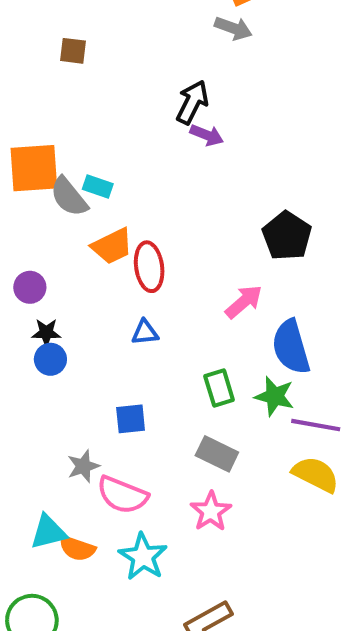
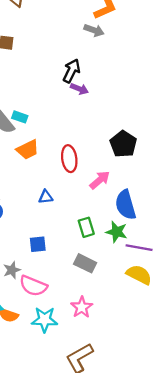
red ellipse: (149, 267) -> (69, 159), moved
pink star: (211, 511) -> (82, 307), moved
cyan star: (143, 557) -> (45, 320), turned -30

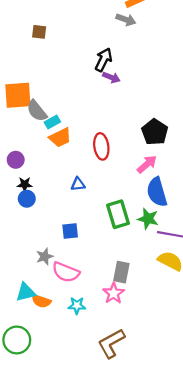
cyan rectangle: (20, 117) -> (52, 122), moved, turned -48
pink arrow: (100, 180) -> (147, 164), moved
green rectangle: (86, 227) -> (118, 214), size x1.4
gray rectangle: (85, 263) -> (121, 272), moved, turned 75
cyan star: (45, 320) -> (77, 306), size x0.7

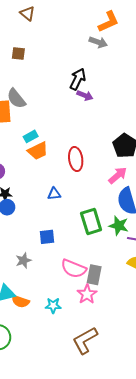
gray semicircle: (37, 111) -> (16, 99), moved
pink semicircle: (66, 272) -> (74, 269), moved

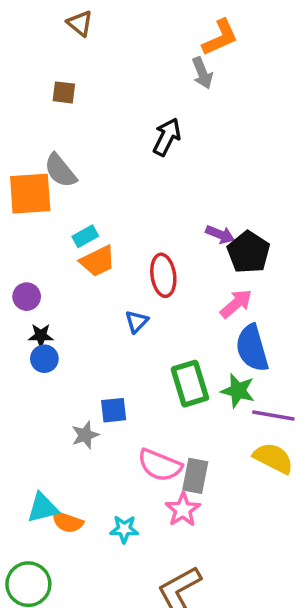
gray arrow: (98, 42) -> (202, 73), turned 48
purple arrow: (85, 95) -> (220, 234), moved
blue triangle: (54, 194) -> (137, 321), moved, turned -40
gray star: (23, 260) -> (85, 435), moved

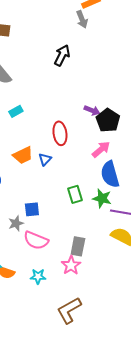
orange trapezoid: (98, 261) -> (23, 155), moved
green rectangle: (190, 384) -> (75, 194), size x0.7
pink semicircle: (160, 465) -> (36, 240), moved

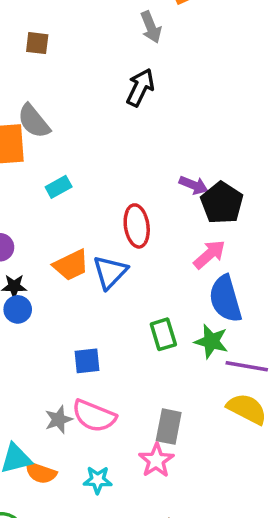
gray arrow: (82, 19) -> (151, 27), moved
blue triangle: (45, 159) -> (110, 272), size x1.5
gray star: (16, 223) -> (59, 420), moved

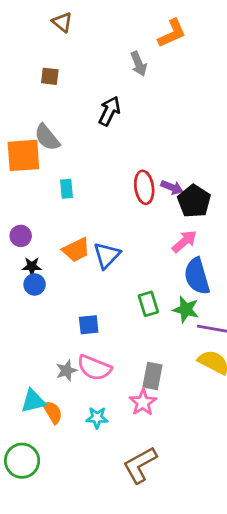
black arrow: (140, 87) -> (109, 111), moved
cyan rectangle: (59, 187) -> (66, 189), turned -66
red ellipse: (137, 226) -> (144, 187), moved
orange semicircle: (41, 473) -> (53, 412), turned -140

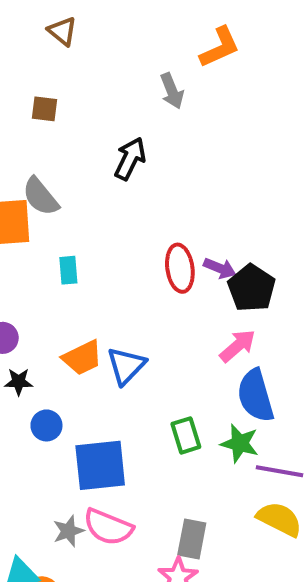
blue circle: (35, 284) -> (46, 425), moved
blue square: (89, 325) -> (100, 465), size x1.8

